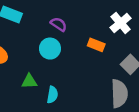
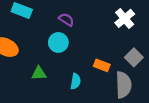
orange rectangle: (96, 45) -> (102, 65), moved
cyan semicircle: (52, 95) -> (75, 81), moved

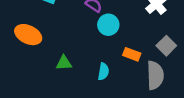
cyan circle: (58, 42) -> (108, 25), moved

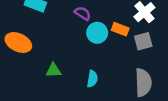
gray square: (166, 46) -> (143, 41), moved, turned 30
orange rectangle: (132, 54) -> (120, 29), moved

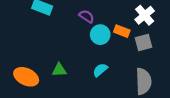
orange ellipse: (18, 42) -> (26, 77), moved
cyan semicircle: (92, 79) -> (100, 70), moved, turned -140

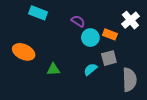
gray square: (144, 43) -> (109, 58), moved
orange ellipse: (26, 77) -> (24, 52), moved

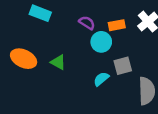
orange rectangle: (110, 34) -> (117, 25), moved, turned -32
green triangle: (53, 69) -> (58, 62), moved, turned 32

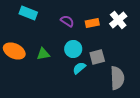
cyan circle: (101, 42) -> (73, 49), moved
green triangle: (58, 62) -> (43, 54), turned -40

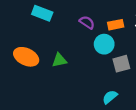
cyan circle: (73, 49) -> (104, 44), moved
cyan semicircle: (79, 68) -> (110, 97), moved

